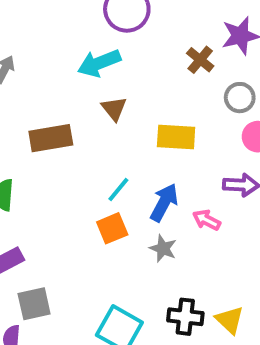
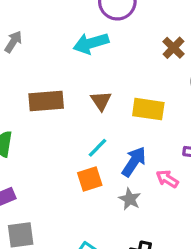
brown triangle: (114, 109) -> (101, 101), moved

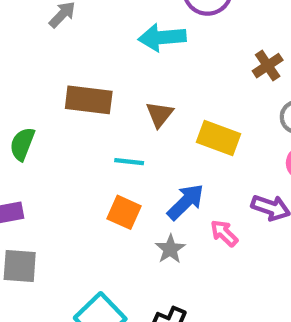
cyan line: (97, 148) -> (129, 162), moved, turned 40
orange square: (90, 179) -> (124, 212), turned 30

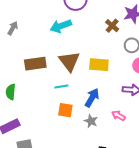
brown triangle: (160, 114) -> (69, 61), size x1.6
pink arrow: (224, 233) -> (118, 116), moved

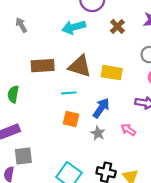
brown cross: (112, 26) -> (117, 26), moved
gray arrow: (13, 28) -> (21, 25), turned -64
brown triangle: (69, 61) -> (80, 66), turned -40

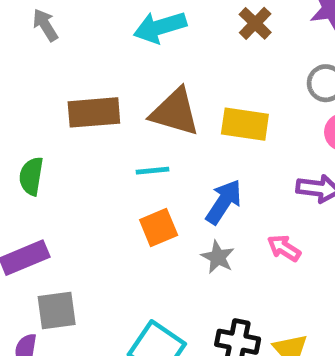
orange square: (71, 119) -> (159, 228), turned -35

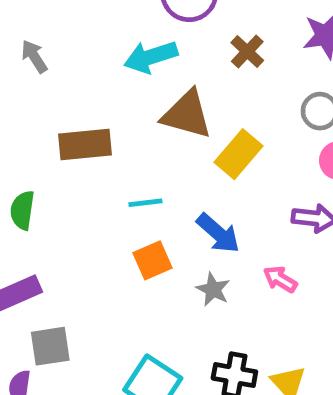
brown triangle: (175, 112) -> (187, 115), moved
yellow rectangle: (245, 124) -> (239, 154), turned -57
blue arrow: (224, 202) -> (218, 233), turned 99

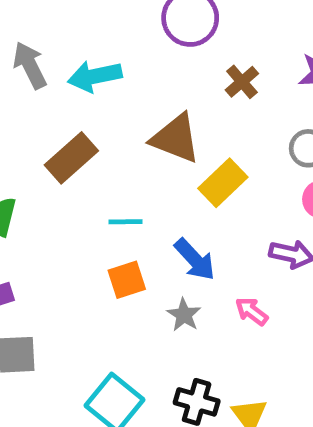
gray arrow: (34, 56) -> (30, 65), size x1.4
cyan arrow: (151, 57) -> (95, 76), moved
brown rectangle: (85, 145) -> (71, 158), turned -42

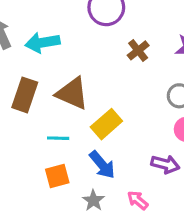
brown triangle: (176, 138) -> (72, 93), moved
brown rectangle: (71, 158) -> (25, 95), turned -32
yellow rectangle: (223, 183) -> (106, 124), moved

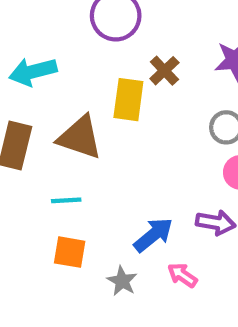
yellow rectangle: (106, 124) -> (128, 100), moved, turned -36
blue arrow: (102, 165) -> (153, 235), moved, turned -84
orange square: (57, 176) -> (70, 252), turned 30

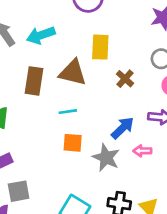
brown cross: (164, 71) -> (125, 79), moved
pink arrow: (182, 275) -> (142, 151), turned -30
gray star: (122, 281) -> (106, 158), size x1.5

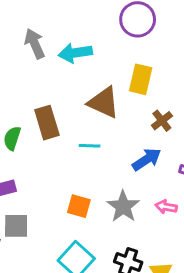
brown rectangle: (34, 81) -> (47, 123), moved, turned -36
blue arrow: (123, 128) -> (147, 159), moved
orange square: (73, 143) -> (79, 206), moved

